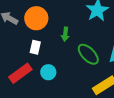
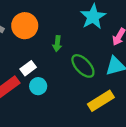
white rectangle: (35, 47) -> (28, 68), moved, turned 40

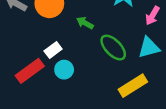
green arrow: (57, 44) -> (85, 23), turned 112

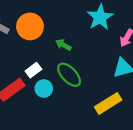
green ellipse: (113, 48) -> (69, 75), moved

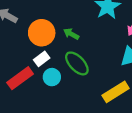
orange circle: (30, 26) -> (42, 33), moved

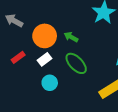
cyan circle: (52, 77) -> (50, 83), moved
red rectangle: (20, 78) -> (18, 57), moved, size x0.6

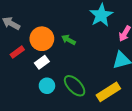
red rectangle: (18, 57) -> (17, 52), moved
green ellipse: (76, 63) -> (75, 86), moved

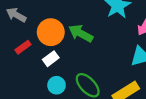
green arrow: (68, 40) -> (81, 33), size x1.5

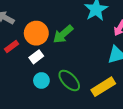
green arrow: (81, 33) -> (63, 34), turned -70

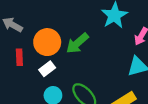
red rectangle: (12, 47) -> (19, 57), turned -56

